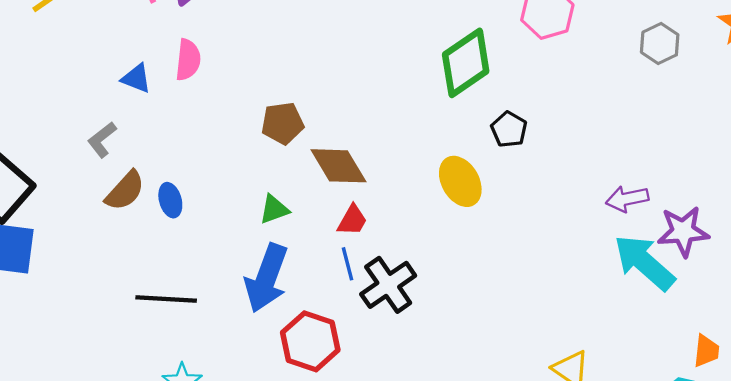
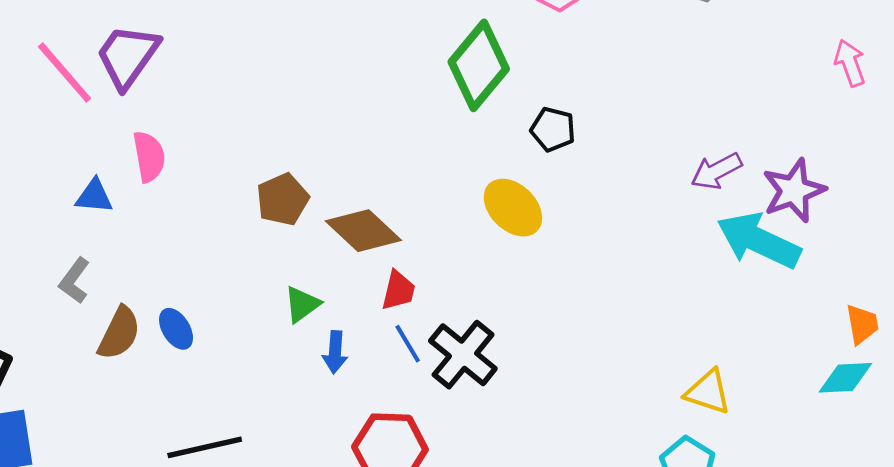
blue arrow: (267, 278) -> (335, 352), moved, size x0.5

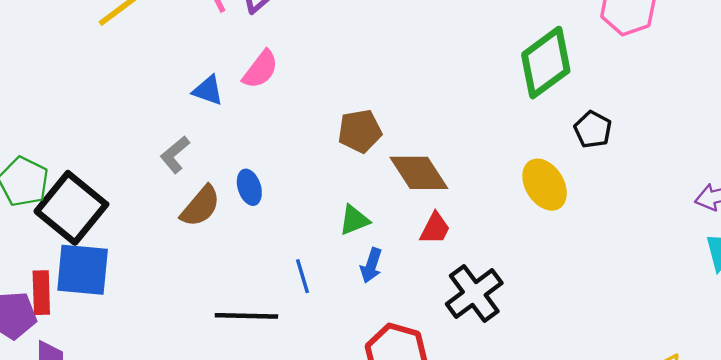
pink semicircle: (149, 157) -> (260, 69), turned 33
blue ellipse: (176, 329) -> (249, 187), moved
blue line: (408, 344) -> (303, 276), moved

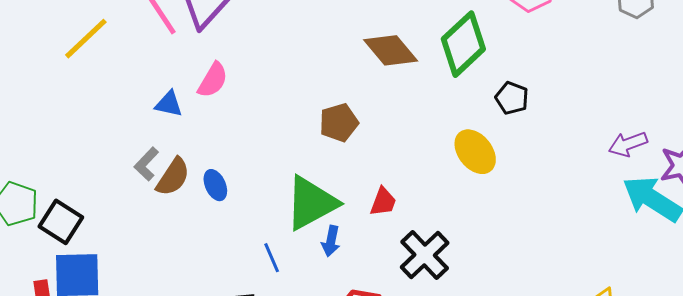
brown pentagon: (360, 131) -> (339, 123), moved
brown diamond: (419, 173) -> (391, 50), moved
brown semicircle: (200, 206) -> (173, 177), moved
black square: (71, 208) -> (61, 222), size x0.7
green triangle: (354, 220) -> (311, 203), size x2.0

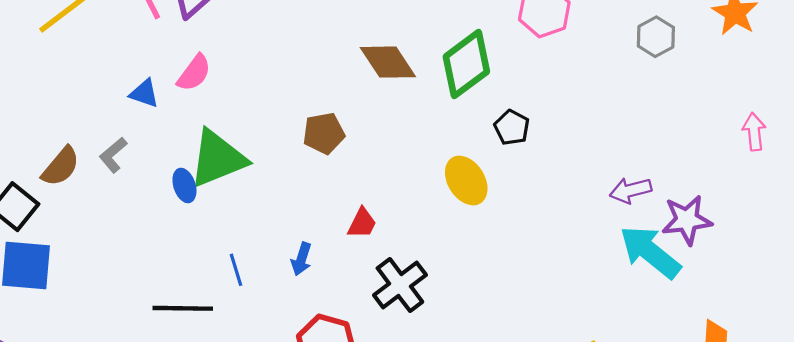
brown semicircle: (173, 177) -> (61, 167), moved
green triangle: (311, 203) -> (218, 159), moved

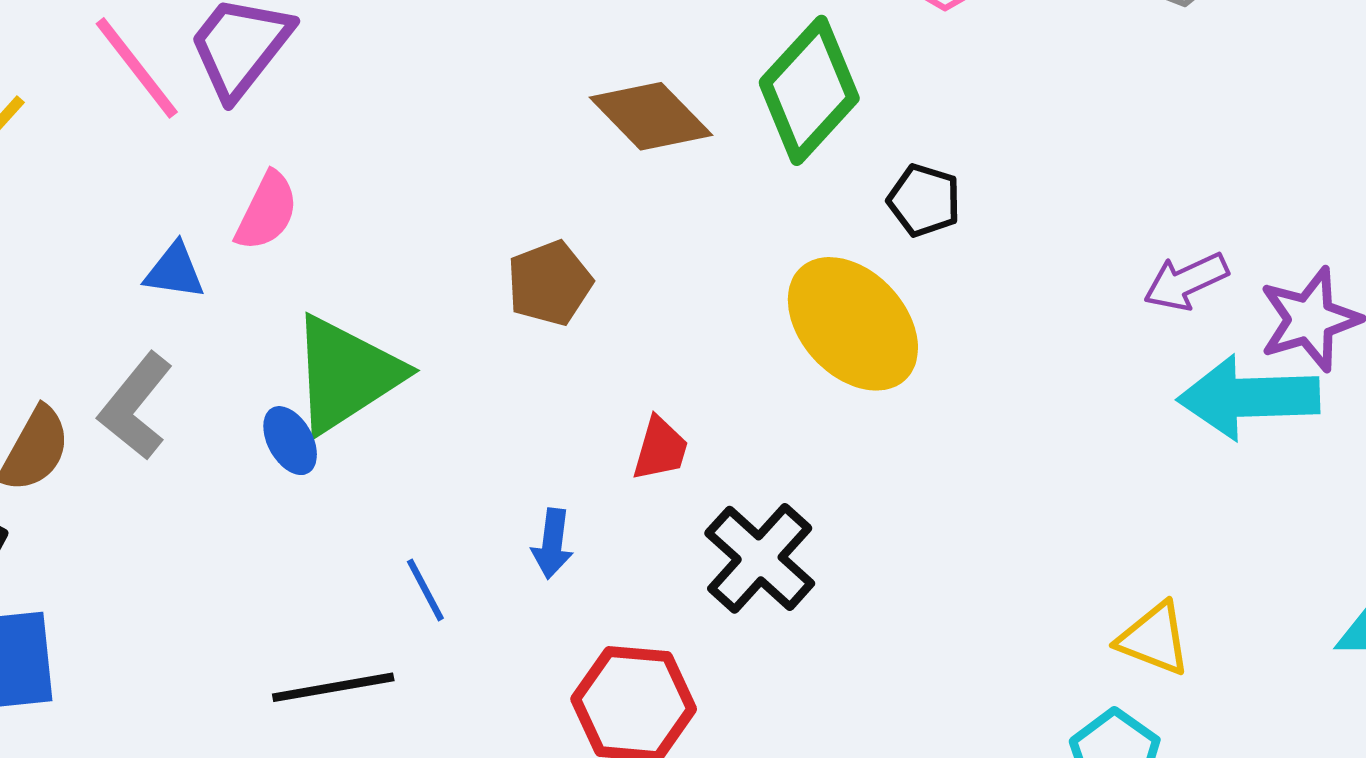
gray L-shape: (113, 155) -> (136, 406), size x1.4
yellow ellipse: (466, 181) -> (853, 324), size x1.4
cyan arrow: (650, 252) -> (1249, 398), turned -30

